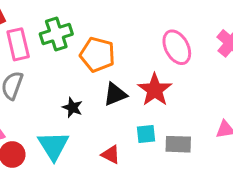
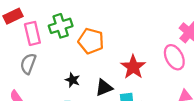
pink ellipse: (177, 47) -> (174, 57), moved
black triangle: (115, 94) -> (104, 88), moved

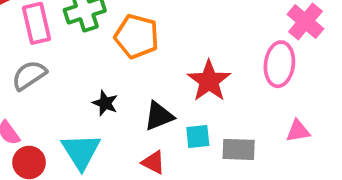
pink ellipse: (174, 57) -> (279, 64), turned 35
gray semicircle: (28, 64) -> (29, 75), turned 36

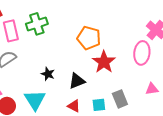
orange pentagon: (137, 36) -> (89, 38), moved
cyan square: (198, 136) -> (99, 105), moved
gray rectangle: (239, 149) -> (120, 99), turned 66

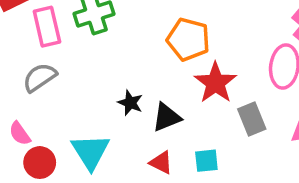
black star: (48, 74) -> (130, 103), moved
gray rectangle: (120, 99) -> (252, 119), moved

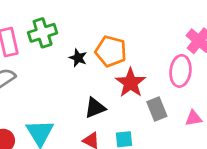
black star: (130, 103) -> (78, 58), moved

